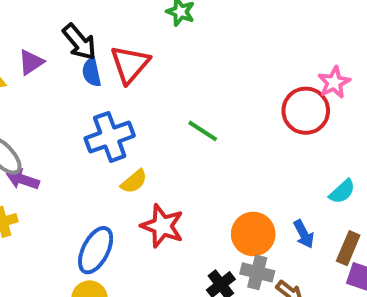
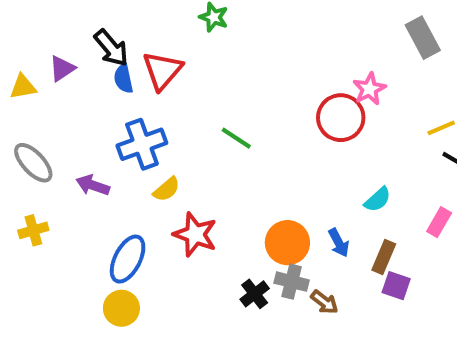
purple arrow: (23, 179) -> (93, 185), moved

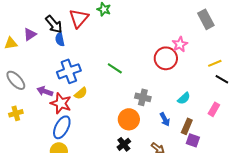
red triangle: (162, 70) -> (79, 18), moved
red star: (195, 234) -> (61, 103), moved
orange circle: (287, 243) -> (129, 119), moved
gray cross: (292, 282) -> (143, 97), moved

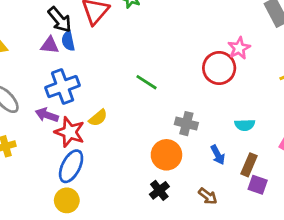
purple triangle: (30, 34) -> (50, 45), moved, turned 40
blue cross: (69, 71) -> (63, 87), moved
cyan semicircle: (184, 98) -> (245, 125), turned 40

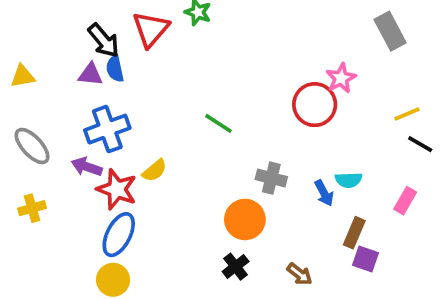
blue arrow: (218, 155) -> (324, 193), moved

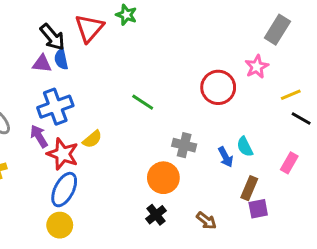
gray rectangle: (390, 31) -> (277, 30), turned 60
pink star: (341, 78) -> (257, 67), moved
purple arrow: (87, 167) -> (39, 136), turned 40
cyan semicircle: (349, 180) -> (245, 147), turned 66
purple square: (366, 259) -> (258, 209), turned -30

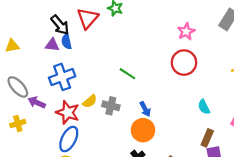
pink star: (257, 67) -> (186, 32), moved
purple arrow: (39, 136) -> (37, 102), moved, turned -35
gray cross: (184, 145) -> (111, 106), moved
blue arrow: (226, 157) -> (145, 109), moved

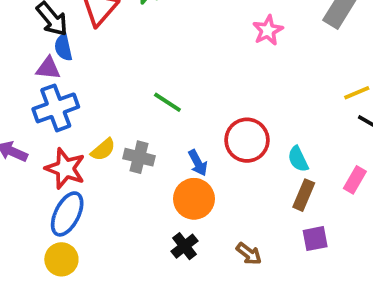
purple triangle: (52, 45) -> (48, 68), moved
red circle: (184, 63) -> (247, 140), moved
brown rectangle: (207, 138) -> (304, 195), moved

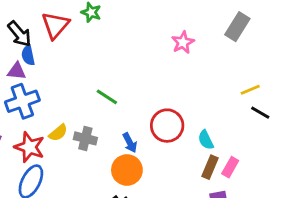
pink rectangle: (355, 180) -> (230, 167), moved

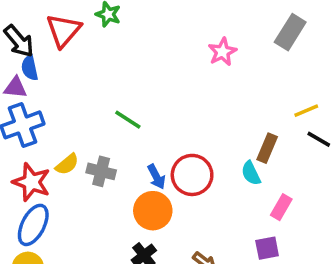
red circle: (167, 126) -> (192, 175), moved
brown rectangle: (210, 167) -> (267, 148), moved

